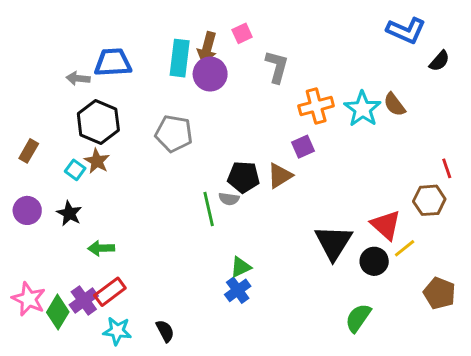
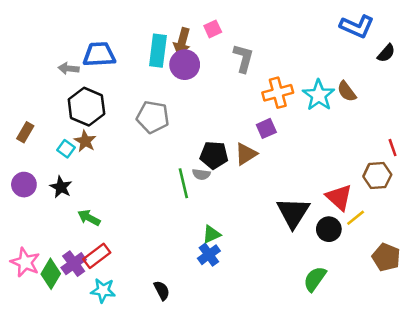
green arrow: (101, 248) -> (89, 218), turned 30
black semicircle: (165, 331) -> (162, 290), moved

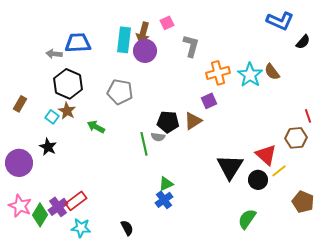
purple circle: (24, 185) -> (19, 163), moved, size x1.4
green arrow: (89, 218) -> (96, 127), moved

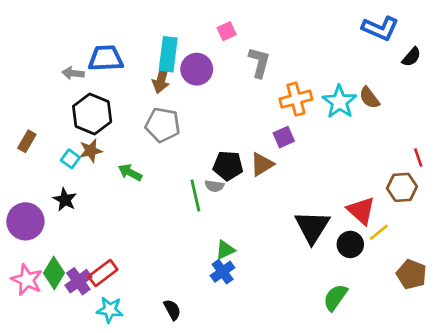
brown arrow: (143, 33) -> (161, 79), moved
brown star: (67, 111) -> (91, 151), turned 30
green diamond: (40, 215) -> (54, 273), moved

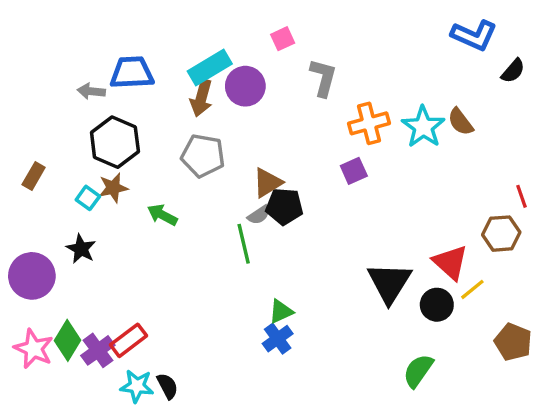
cyan rectangle: (168, 54) -> (210, 68), turned 52
brown triangle: (262, 164) -> (267, 183), moved
gray semicircle: (214, 186) -> (259, 215), moved, turned -42
black semicircle: (172, 310) -> (167, 386), moved

